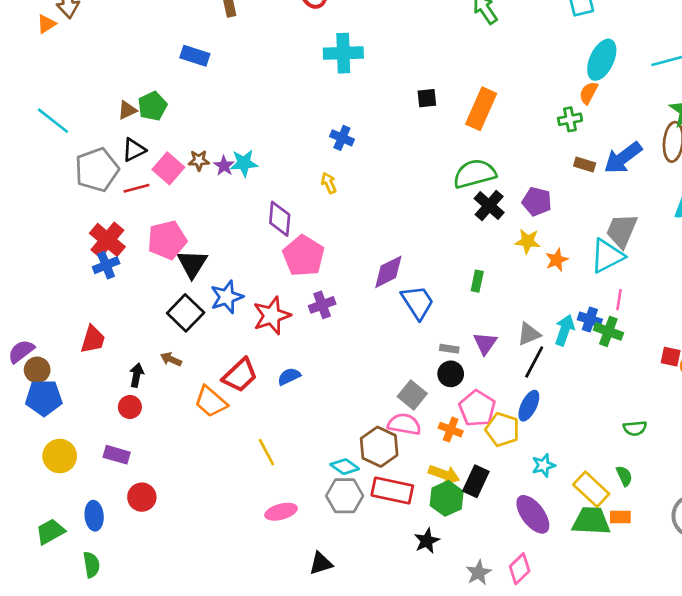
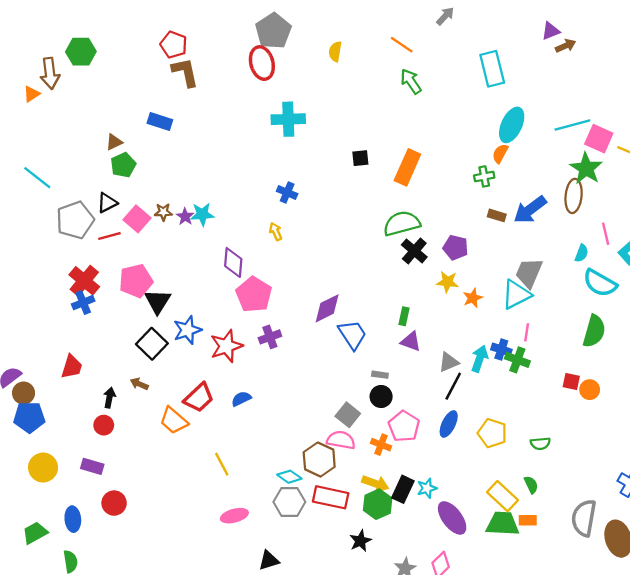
brown triangle: (127, 110) -> (114, 142), moved
purple triangle: (485, 343) -> (411, 341), moved, turned -45
yellow pentagon: (502, 430) -> (492, 433), moved
cyan star: (543, 465) -> (427, 488), moved

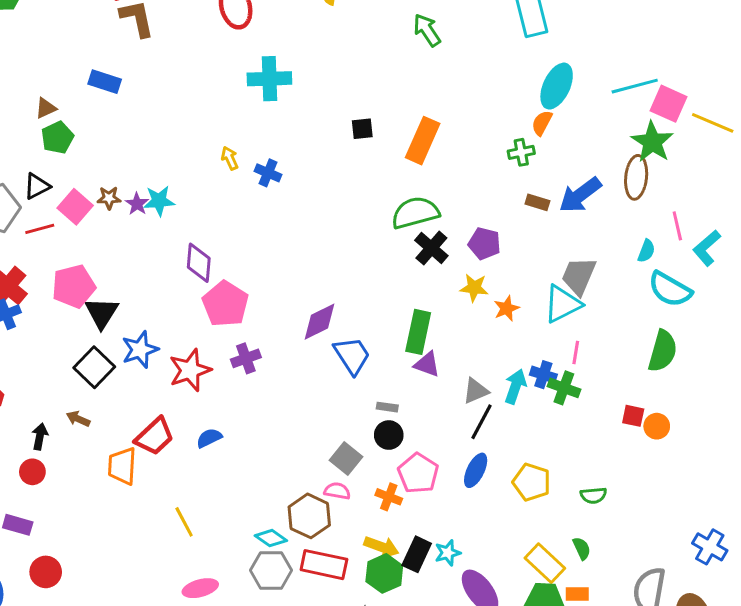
yellow arrow: (276, 231) -> (230, 158), moved
green rectangle: (404, 316) -> (418, 332), size x1.8
orange trapezoid: (174, 421) -> (122, 466), turned 52
pink semicircle: (341, 440) -> (337, 491), size x0.7

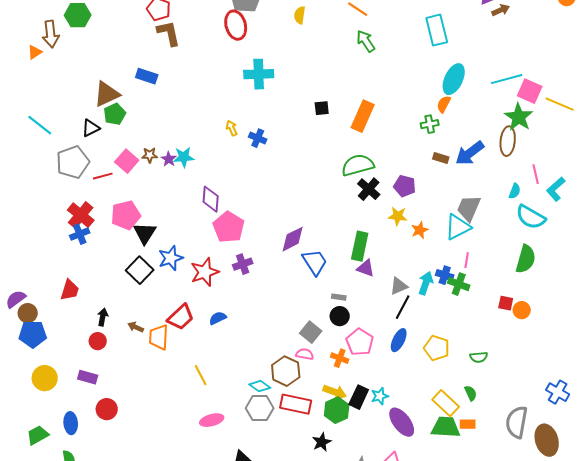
brown triangle: (46, 108) -> (107, 94), size x1.8
black triangle: (37, 186) -> (91, 128), moved
brown arrow: (78, 419) -> (136, 327), moved

